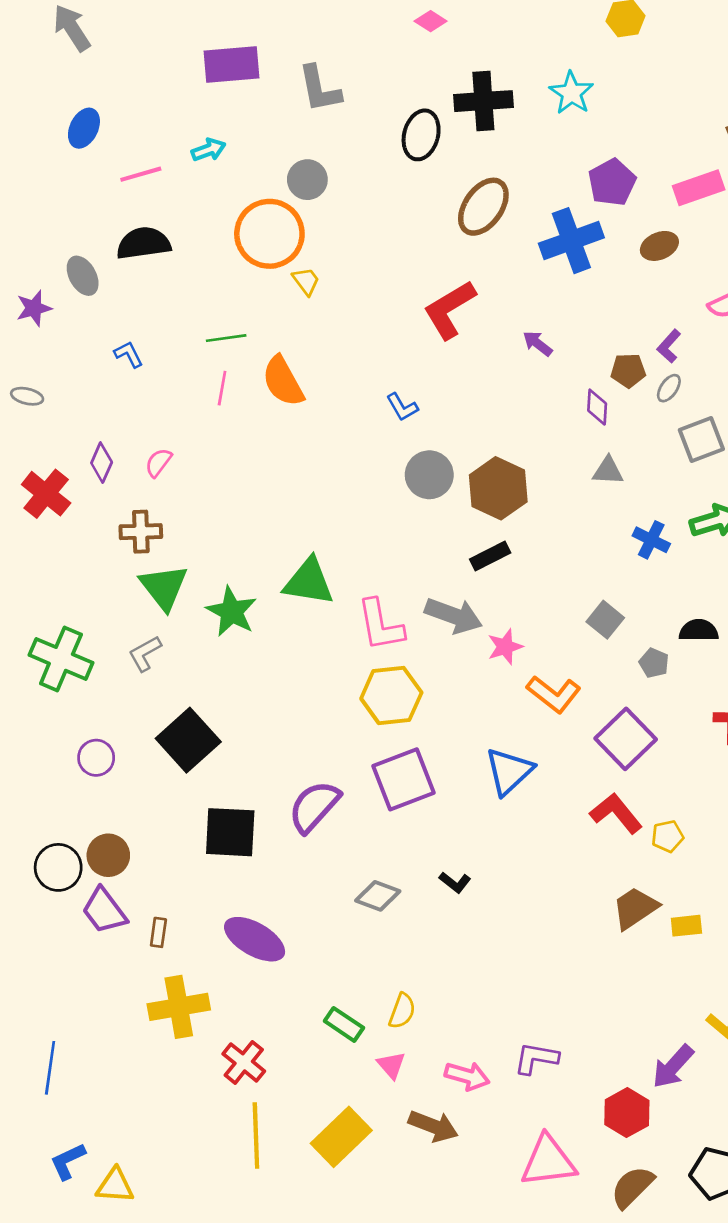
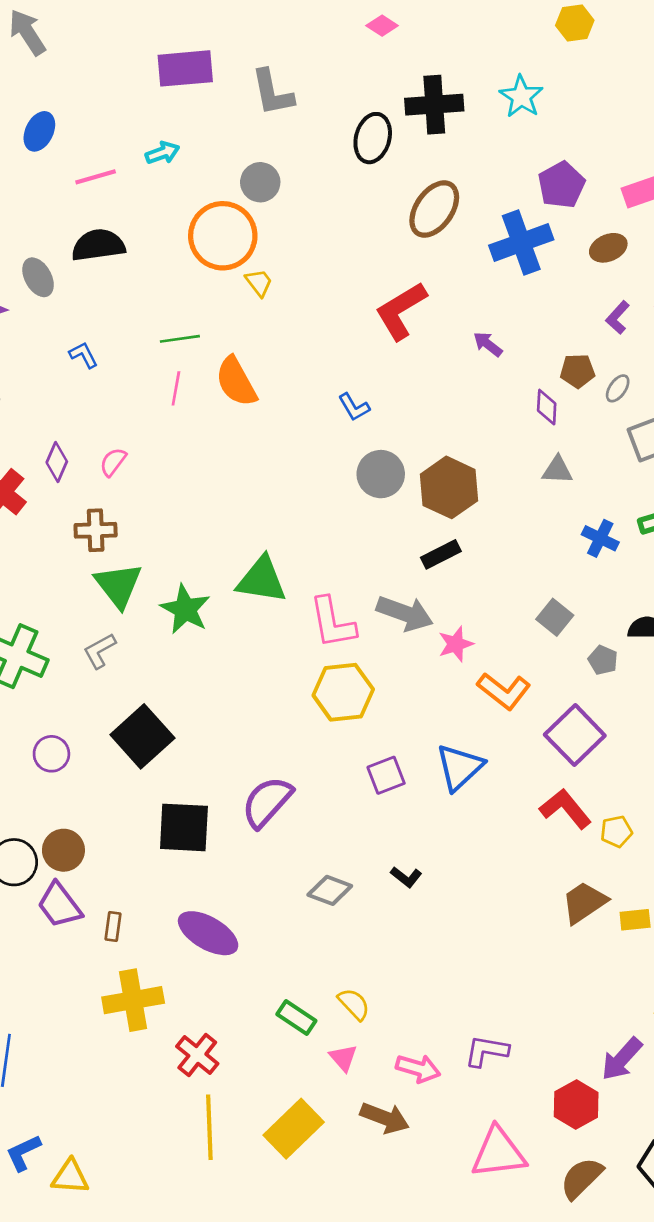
purple L-shape: (669, 346) -> (618, 317), moved
purple square: (403, 779) -> (386, 775), moved, size x0.6
yellow semicircle: (402, 1011) -> (354, 1004), turned -63

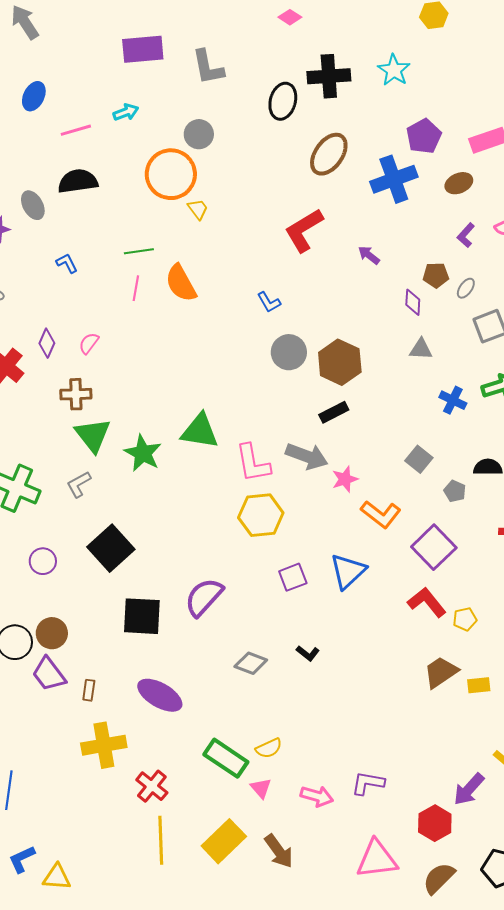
yellow semicircle: (354, 1004) -> (269, 748), turned 108
green rectangle: (296, 1018) -> (226, 758), size x1.5
brown arrow: (385, 1118) -> (279, 851), moved, turned 33

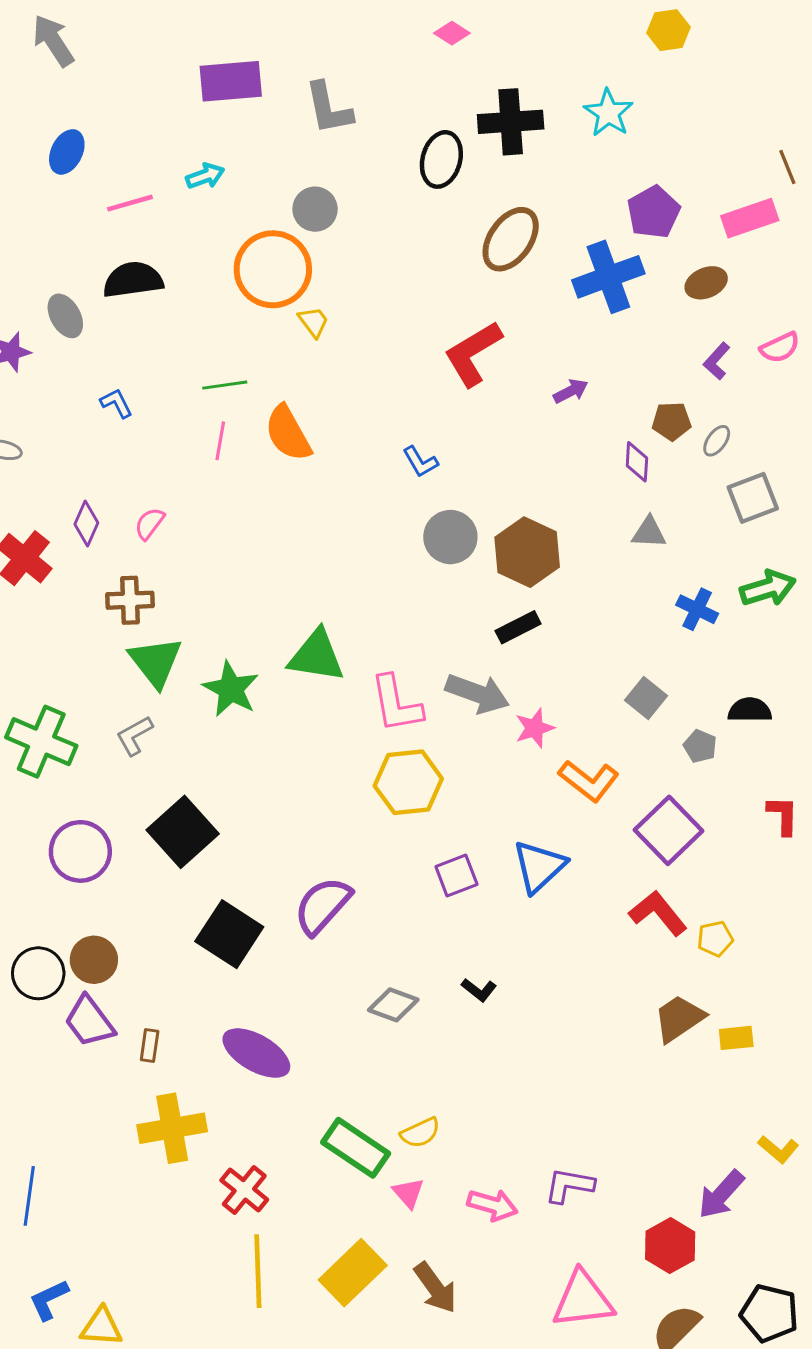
purple arrow: (369, 255) -> (571, 391), turned 115
purple circle: (43, 561) -> (80, 851), size x1.5
black square: (142, 616) -> (229, 934), turned 30

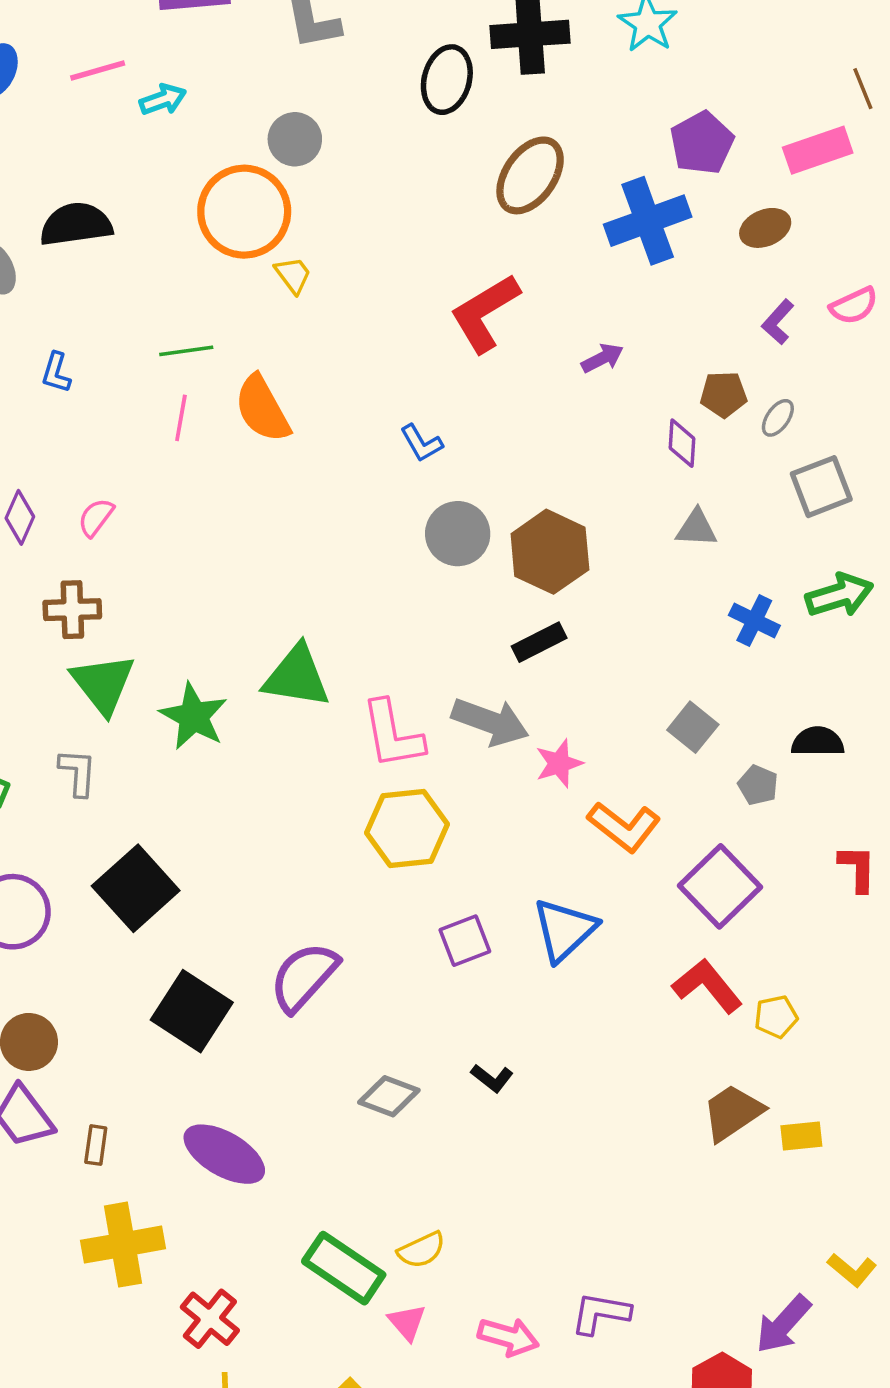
pink line: (130, 203) -> (98, 71), moved
blue L-shape: (116, 403) -> (56, 373), turned -136
gray L-shape: (135, 736) -> (78, 772), turned 123

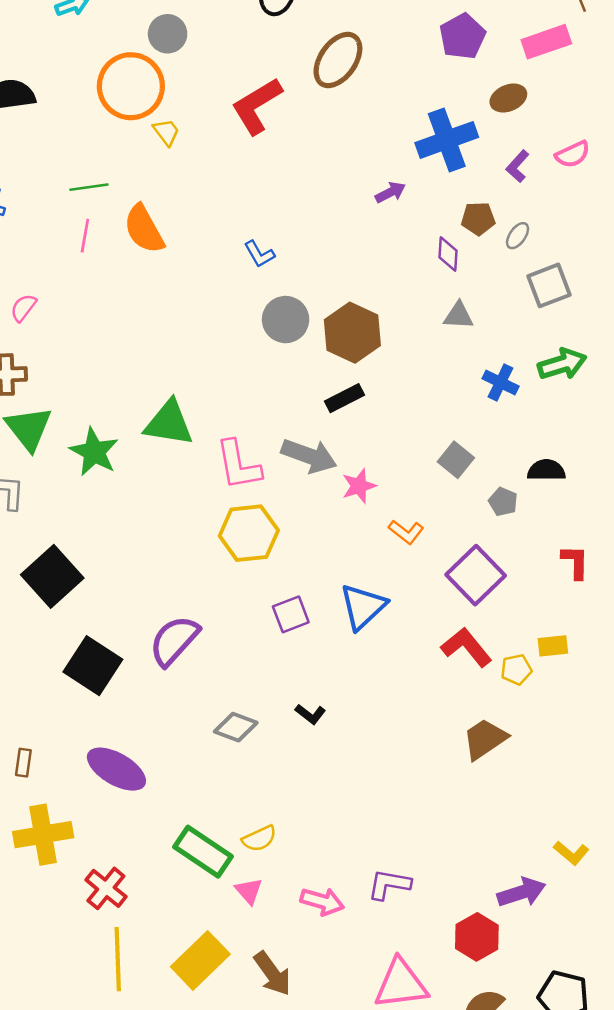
blue cross: (648, 221) -> (447, 140), moved
red L-shape: (485, 313) -> (257, 106), moved
orange L-shape: (624, 827) -> (406, 532), size x0.7
yellow rectangle: (801, 1136) -> (553, 646), moved
purple arrow: (783, 1324) -> (521, 892), turned -150

